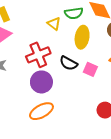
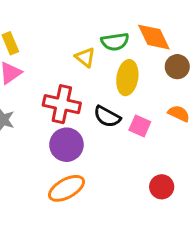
red cross: (38, 55) -> (62, 104), turned 35

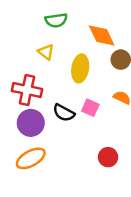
green semicircle: (115, 42) -> (56, 20), moved
black semicircle: (107, 117) -> (64, 113), moved

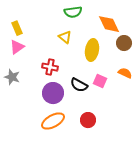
red cross: (27, 90) -> (50, 67), size x0.7
red circle: (108, 157) -> (88, 120), moved

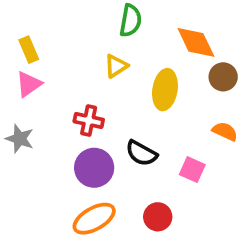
green semicircle: (73, 12) -> (130, 21), turned -72
yellow triangle: (65, 37) -> (116, 66), turned 48
pink square: (100, 81) -> (192, 170), moved

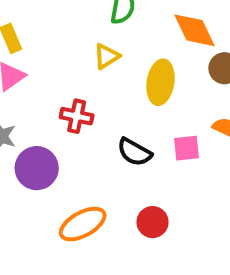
purple circle: (94, 168) -> (37, 168), moved
pink square: (192, 170) -> (186, 148), moved, turned -30

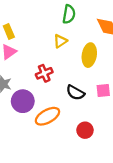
red cross: (77, 116) -> (44, 73), turned -35
orange ellipse: (83, 224) -> (47, 116), moved

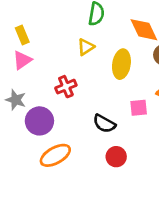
black semicircle: (75, 93) -> (104, 124), moved
orange ellipse: (47, 116) -> (55, 155), moved

